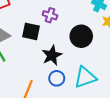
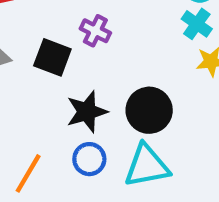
black circle: (81, 36) -> (149, 110), moved

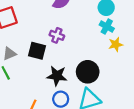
black star: (87, 112) -> (57, 76), turned 30

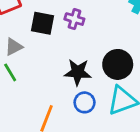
black square: (37, 51) -> (42, 23), moved

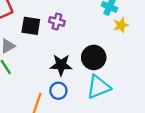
blue circle: (85, 102) -> (58, 91), moved

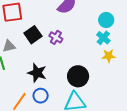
black square: (31, 26) -> (33, 35), turned 30
black star: (61, 65) -> (37, 73), moved

